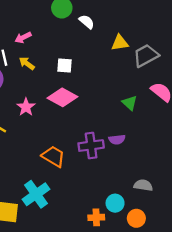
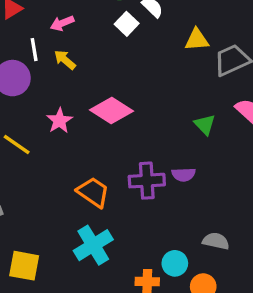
white square: (65, 66) -> (127, 24), moved, turned 35
cyan cross: (36, 194) -> (93, 245), moved

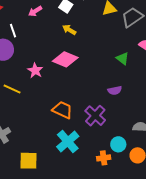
pink arrow: (62, 23) -> (35, 11), moved
yellow arrow: (65, 60) -> (69, 30), moved
purple cross: (147, 181) -> (95, 116), moved, turned -35

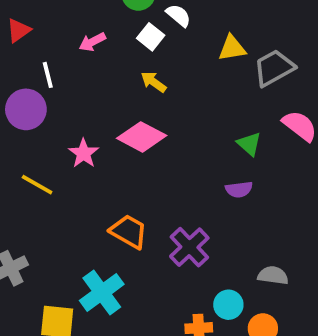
purple semicircle: (115, 90) -> (239, 189), moved
cyan cross: (68, 142) -> (102, 292), moved

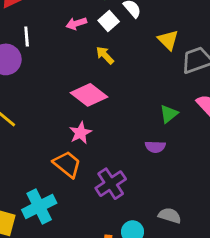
pink arrow: (92, 42) -> (76, 23), moved
yellow triangle: (232, 48) -> (168, 40), turned 45
green triangle: (249, 144) -> (169, 114), turned 30
pink star: (84, 153) -> (80, 133), moved

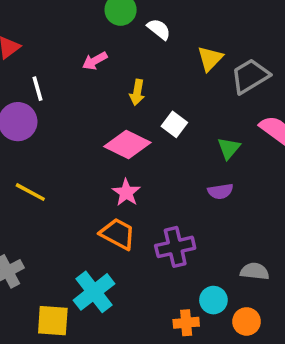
white square: (109, 21) -> (174, 124), moved
yellow triangle: (168, 40) -> (210, 59), turned 40
yellow arrow: (105, 55) -> (137, 92), turned -114
purple cross: (111, 184) -> (175, 247), turned 32

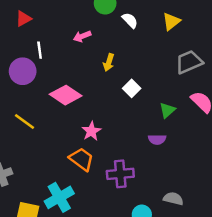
yellow triangle: (210, 59) -> (171, 22), moved
pink diamond: (127, 144) -> (66, 95), moved

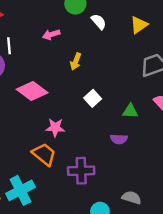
white square: (132, 88) -> (93, 98), moved
green triangle: (167, 110) -> (130, 111), turned 42
pink star: (91, 131) -> (55, 128), turned 30

